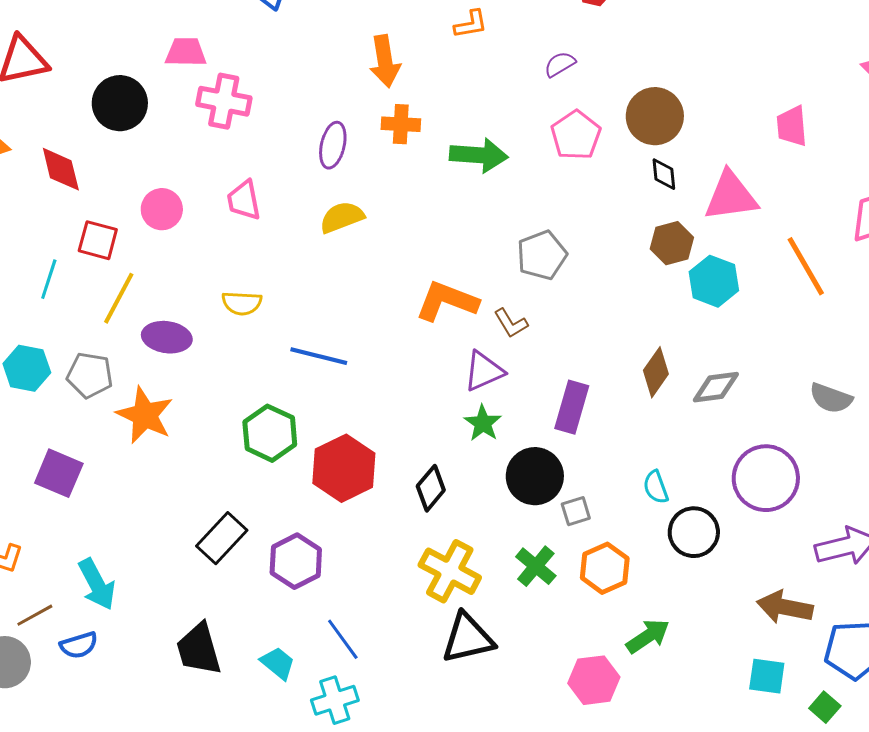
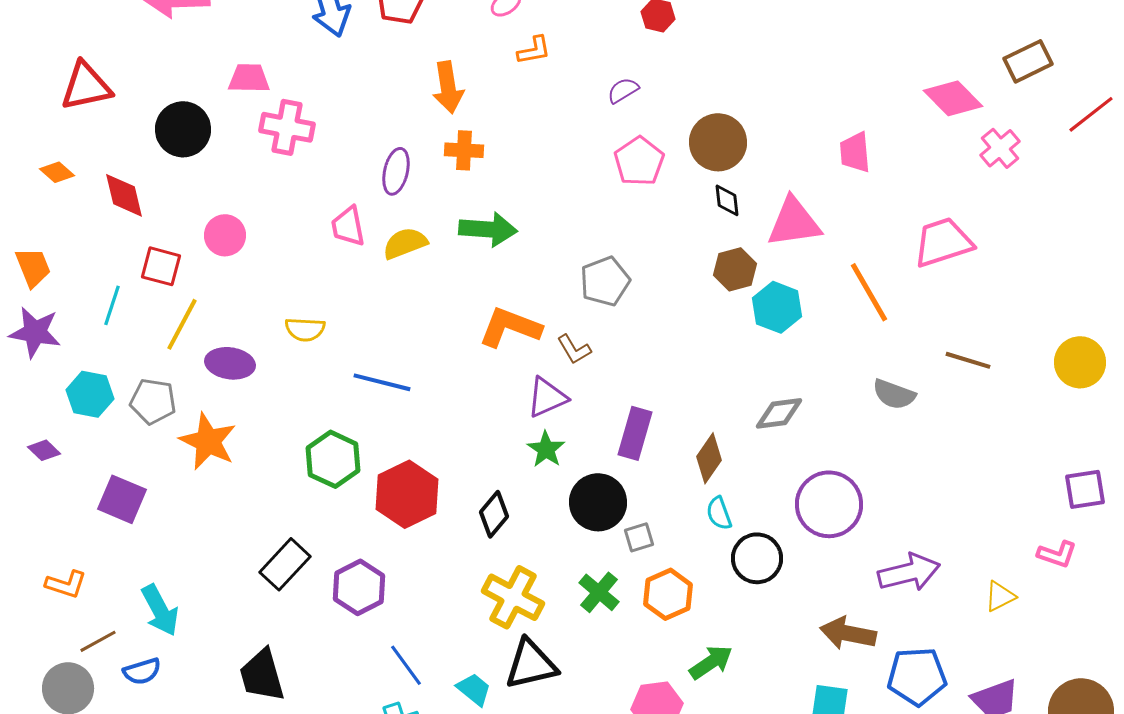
green arrow: (479, 155) -> (488, 229), moved
pink trapezoid: (244, 200) -> (348, 226), moved
brown diamond: (656, 372) -> (709, 458), moved
gray semicircle: (831, 398) -> (894, 394), moved
cyan trapezoid: (278, 663) -> (474, 689), moved

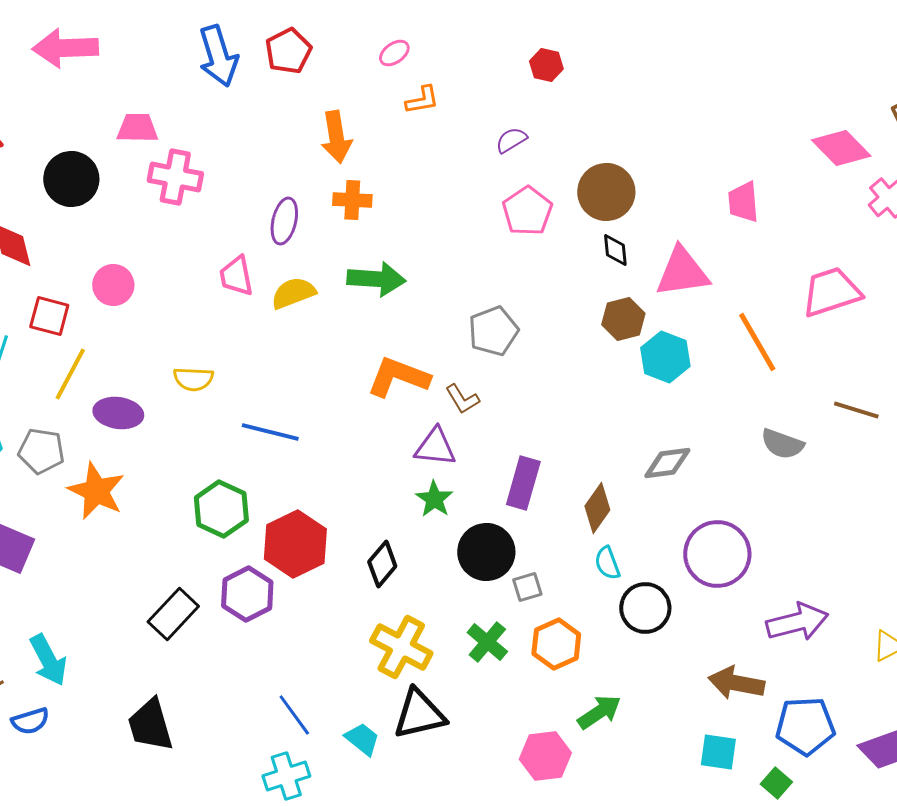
purple triangle: (547, 397) -> (435, 447), turned 30
purple hexagon: (359, 587) -> (247, 594), moved

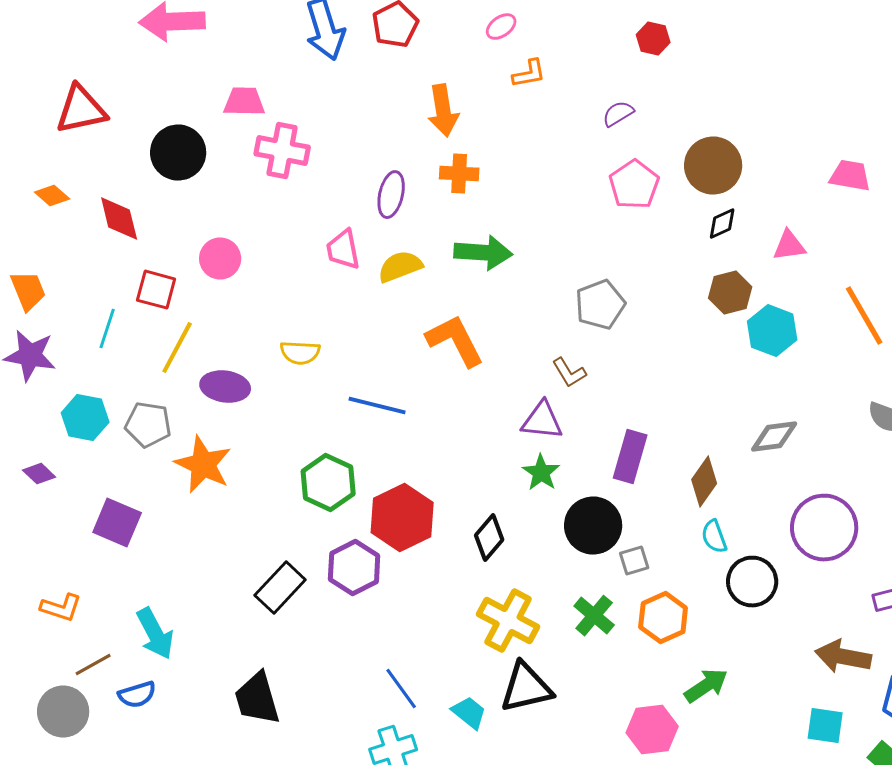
pink trapezoid: (743, 202) -> (850, 176), turned 105
black diamond: (615, 250) -> (722, 224), turned 72
pink triangle: (682, 272) -> (789, 246), size x0.6
orange L-shape: (398, 377) -> (455, 341), moved, turned 42

